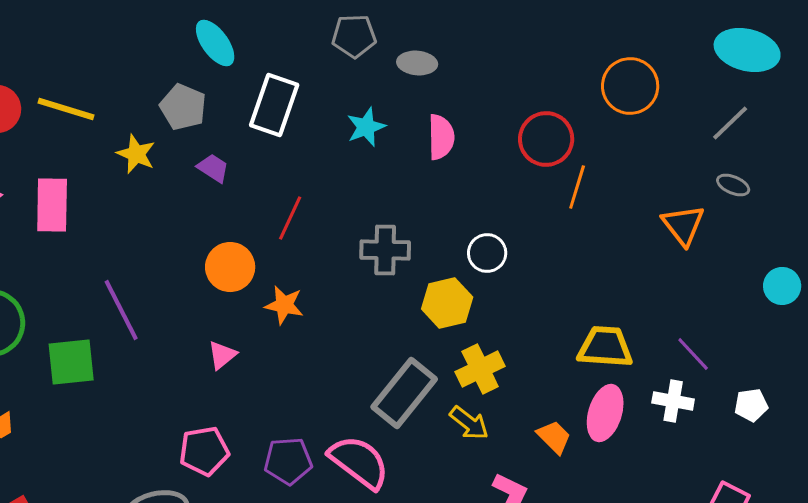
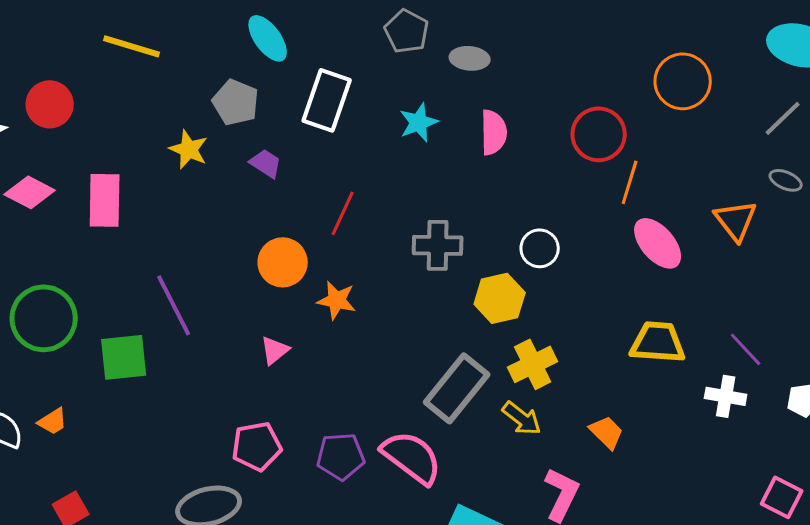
gray pentagon: (354, 36) -> (407, 31), turned 30
yellow line: (66, 109) -> (132, 46), moved
pink ellipse: (605, 413) -> (658, 243), moved, turned -58

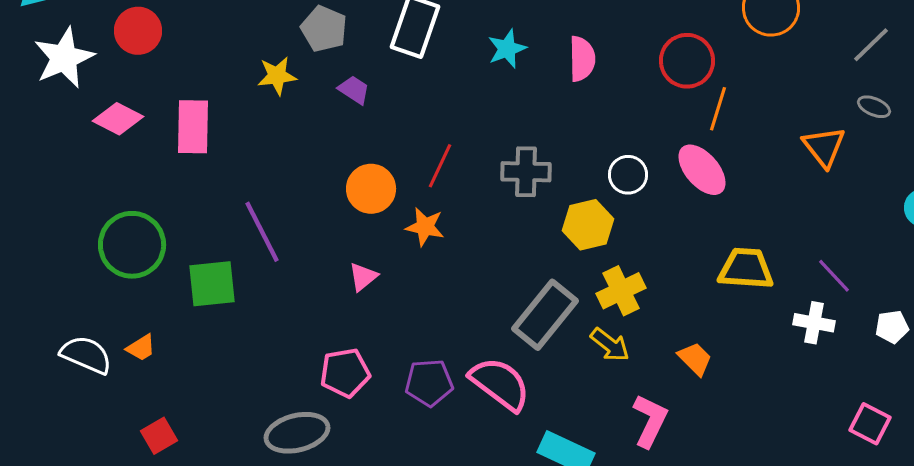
yellow star: (189, 149) -> (277, 76), turned -30
red line: (343, 213) -> (440, 166), moved
pink ellipse: (658, 243) -> (702, 170), moved

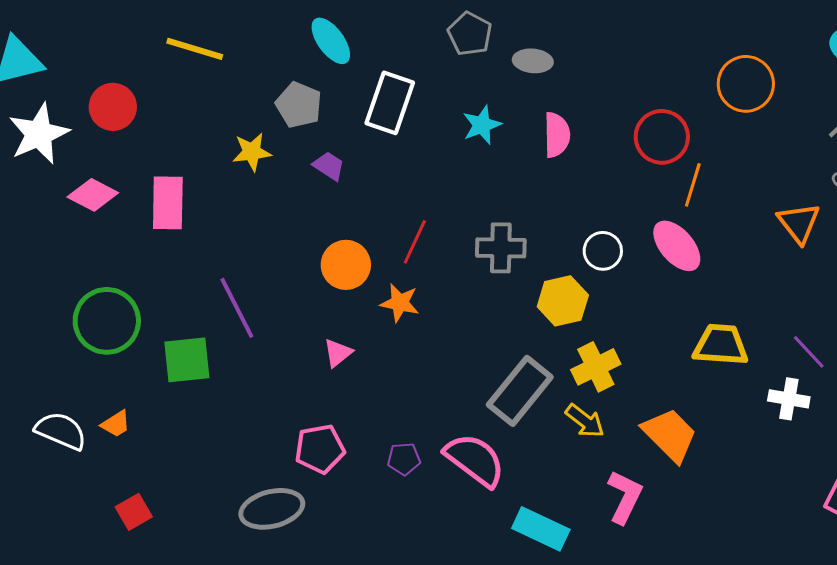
orange trapezoid: (695, 359) -> (670, 435), size x1.6
purple pentagon: (429, 383) -> (404, 459), size x0.7

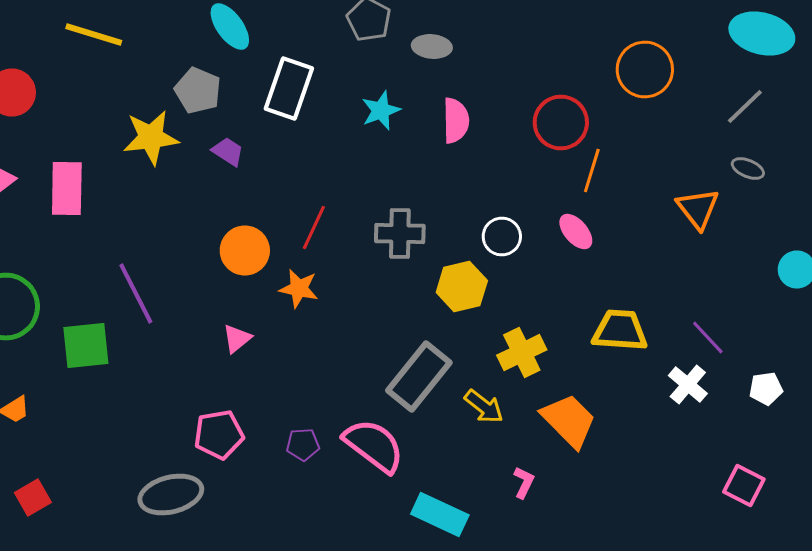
yellow star: (252, 152) -> (151, 138), size x1.4
pink ellipse: (677, 246) -> (576, 232), size x0.7
yellow cross: (596, 367) -> (522, 352), moved
white cross: (789, 399) -> (688, 384), turned 30
pink L-shape: (625, 497) -> (524, 482), size x0.6

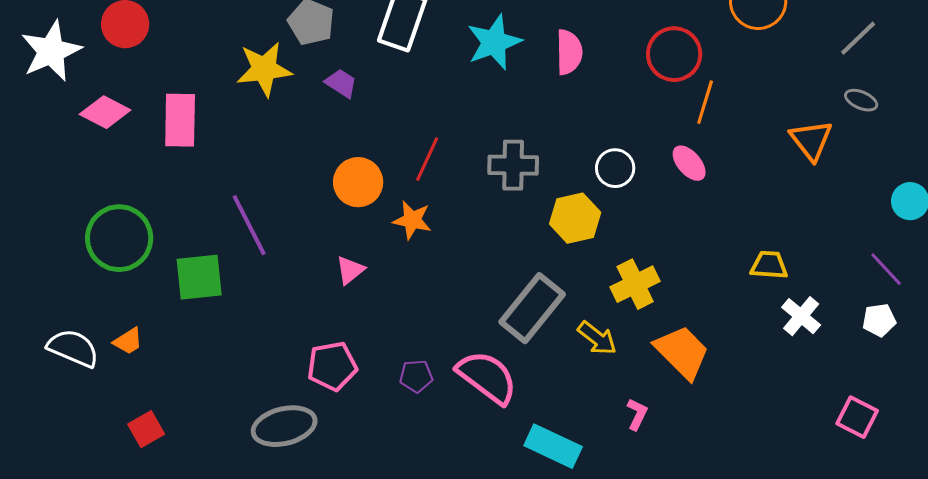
cyan star: (381, 110) -> (494, 42), size x1.4
yellow trapezoid: (620, 330) -> (769, 265), moved, size x0.7
purple line: (708, 338) -> (886, 269), moved

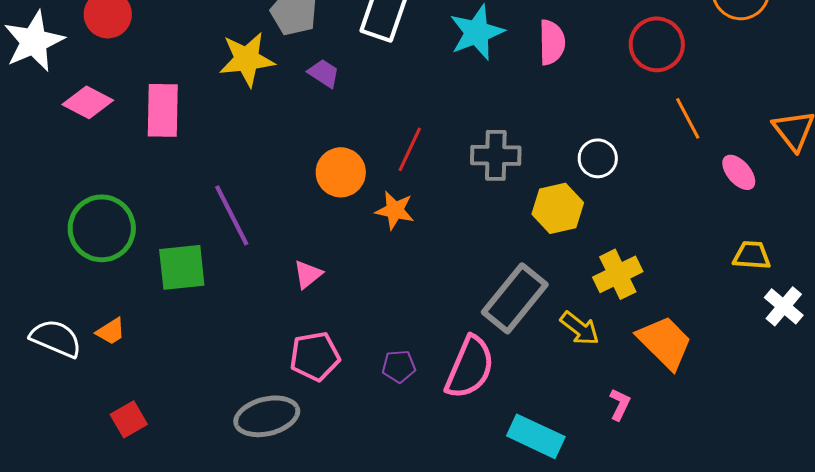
orange line: (705, 102) -> (688, 118), moved, turned -45
pink ellipse: (689, 163) -> (739, 172), moved
pink triangle: (350, 270) -> (308, 274), moved
pink semicircle: (487, 377) -> (470, 367), turned 76

